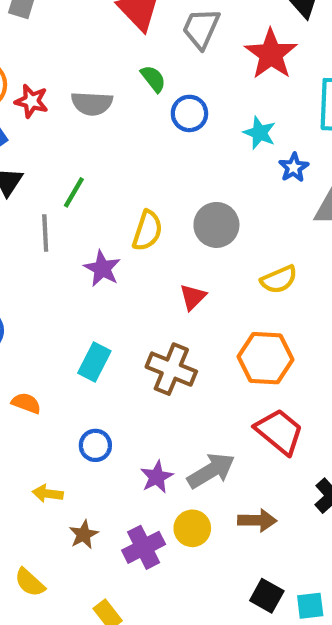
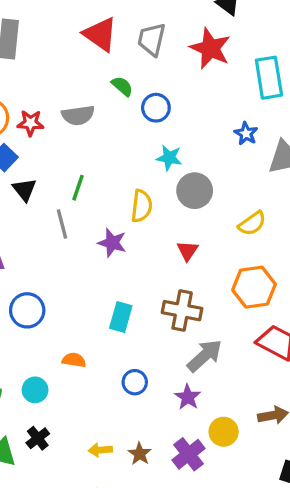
cyan star: (260, 133) -> (169, 158), moved
gray arrow: (211, 471) -> (205, 356), moved
yellow arrow: (48, 494) -> (100, 450), moved

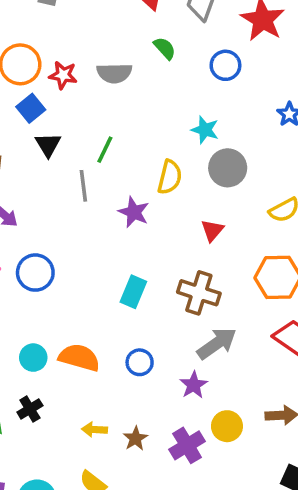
blue circle: (156, 108) -> (225, 65), moved
orange semicircle: (74, 360) -> (79, 358), moved, size x1.6

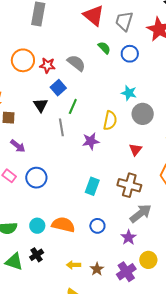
blue circle: (225, 65) -> (130, 54), moved
gray semicircle: (114, 73) -> (76, 63), turned -138
blue square: (31, 108) -> (58, 88), moved
purple star: (134, 212) -> (91, 141), turned -30

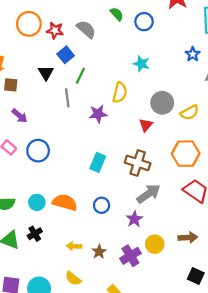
gray circle: (143, 114) -> (162, 103), moved

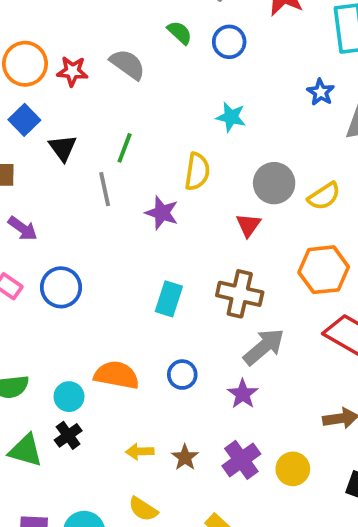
blue square: (66, 55) -> (24, 120), moved
purple star: (98, 114) -> (162, 213), turned 30
cyan circle: (37, 202) -> (69, 397), moved
yellow circle: (155, 244) -> (293, 469), moved

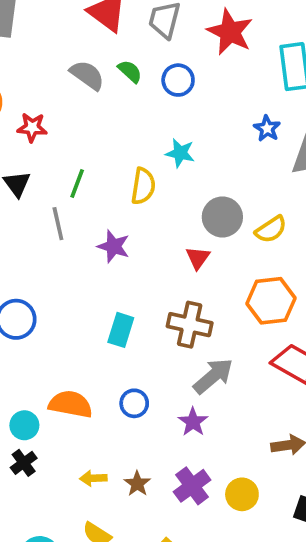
gray semicircle: (128, 64) -> (87, 75), moved
red star: (72, 71) -> (32, 127), moved
yellow semicircle: (197, 172) -> (143, 186), moved

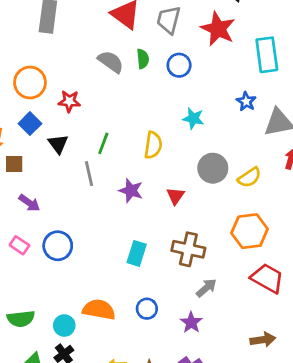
green semicircle: (130, 71) -> (143, 59), turned 42
cyan star: (180, 153) -> (193, 118), moved
red triangle: (198, 258) -> (175, 196), moved
gray arrow: (213, 376) -> (206, 288), size x0.7

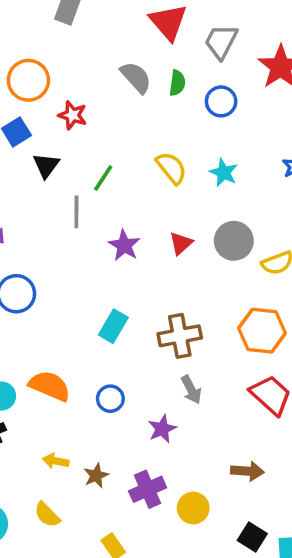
yellow semicircle: (153, 145) -> (171, 168), moved, turned -60
red triangle: (175, 196) -> (181, 243), moved
brown cross: (188, 249) -> (180, 336), turned -36
gray arrow: (206, 288) -> (191, 390), turned 90

